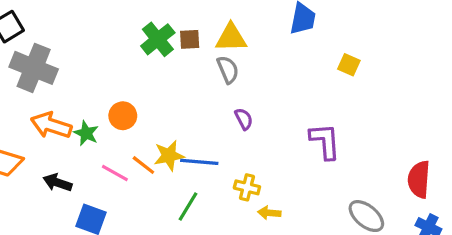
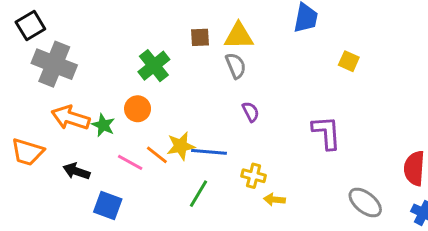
green cross: (158, 39) -> (154, 66), moved

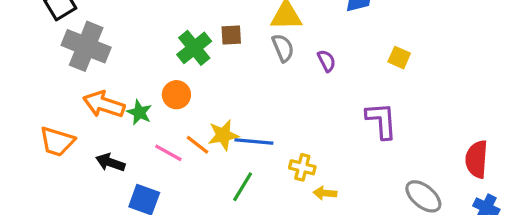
brown square: (200, 37) -> (231, 35), moved
yellow square: (349, 61) -> (399, 58), moved
purple semicircle: (251, 112) -> (327, 61), moved

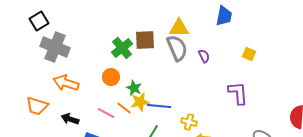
brown square: (231, 35) -> (145, 40), size x1.5
gray semicircle: (283, 48) -> (177, 48), size x1.5
green star: (139, 112) -> (134, 88), moved

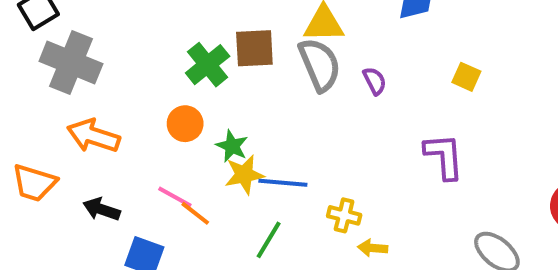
orange line: (124, 108) -> (195, 213), moved

